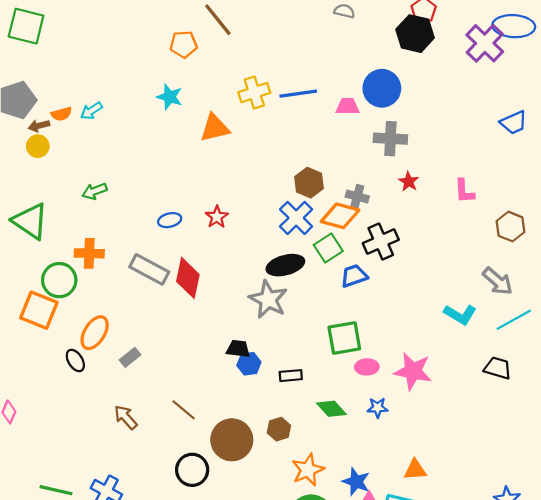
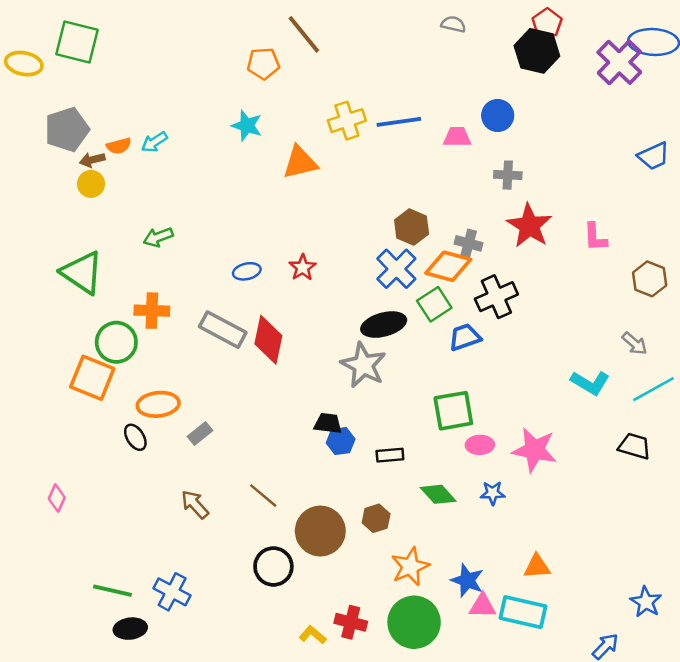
blue circle: (382, 88) -> (498, 115), size x0.7
gray cross: (390, 139) -> (508, 175), size x0.7
red star: (409, 182) -> (529, 226), size x1.8
gray arrow: (498, 281) -> (634, 344), size x0.7
orange ellipse: (95, 333) -> (158, 404), turned 52

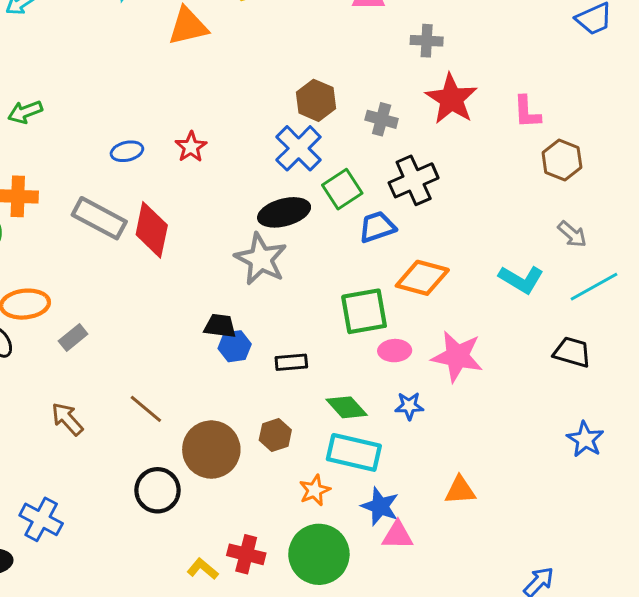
orange diamond: (448, 266) -> (422, 278), moved
brown hexagon: (650, 279) -> (562, 160), moved
orange star: (410, 567) -> (315, 490), size x0.7
blue star: (646, 602) -> (585, 439), moved
cyan rectangle: (523, 612) -> (354, 452), moved

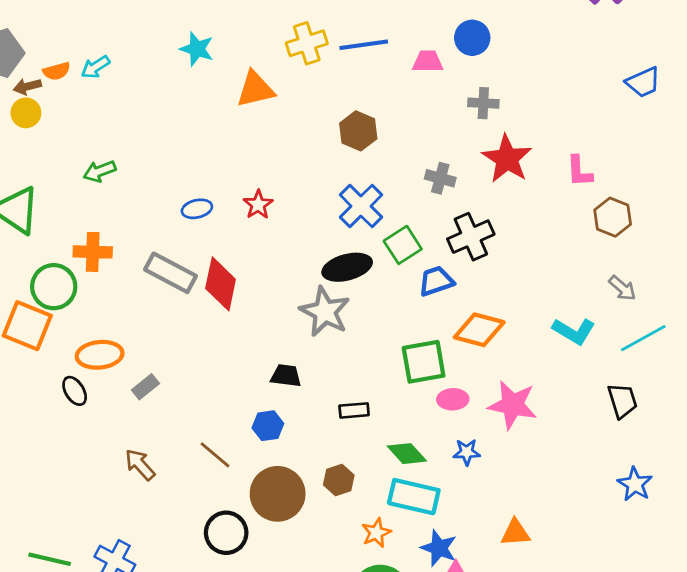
brown hexagon: (316, 100) -> (358, 131), moved
blue hexagon: (235, 346) -> (268, 426), moved
black trapezoid: (572, 352) -> (622, 401), turned 57

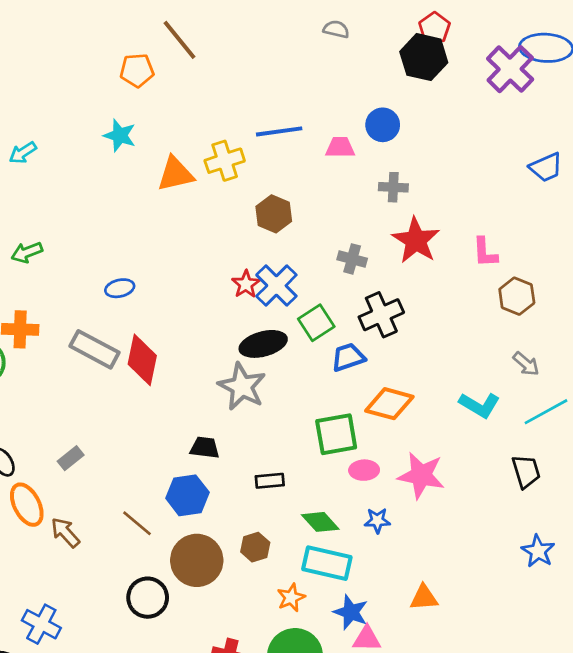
yellow cross: (307, 43) -> (225, 161), moved
red star: (258, 205) -> (246, 284), moved
orange ellipse: (100, 355) -> (27, 505), moved, turned 69
blue hexagon: (268, 426) -> (187, 495), size x1.4

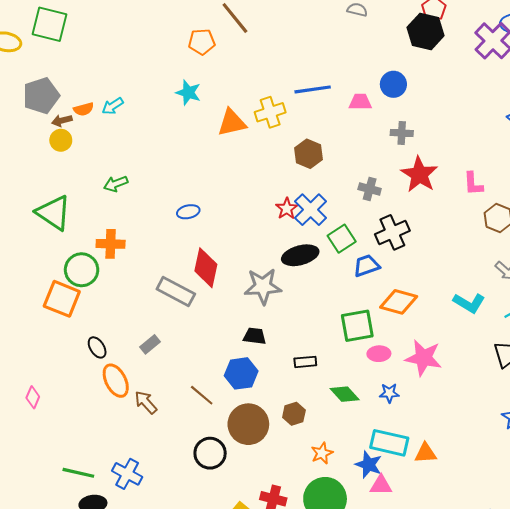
gray rectangle: (94, 349) -> (176, 292), moved
gray star: (242, 386) -> (263, 286), moved, turned -30
cyan rectangle: (327, 563) -> (389, 443), moved

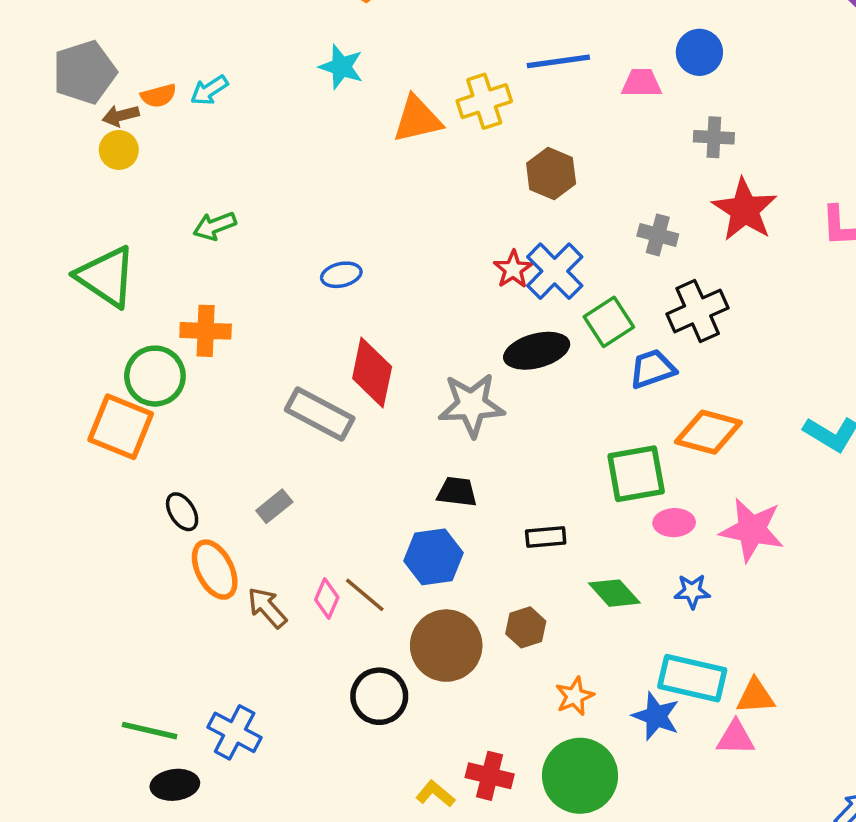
pink diamond: (33, 397) -> (327, 599), moved
pink triangle: (381, 485) -> (736, 738), moved

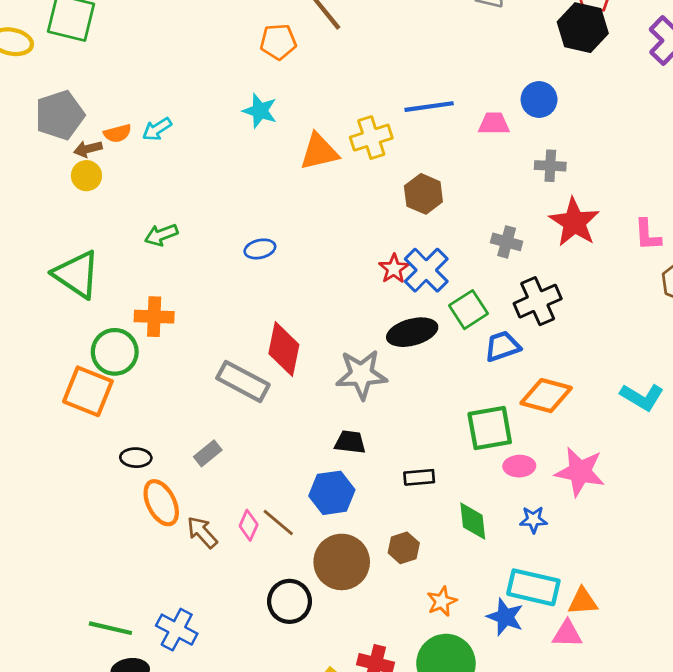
blue ellipse: (341, 275) -> (260, 249), moved
black ellipse: (182, 512) -> (136, 458), turned -56
green diamond: (614, 593) -> (473, 521), turned 36

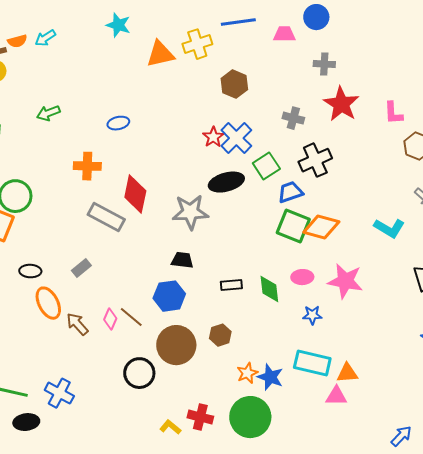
orange cross: (154, 317) -> (87, 166), moved
green square: (490, 428) -> (293, 226), moved, turned 32
green diamond: (473, 521) -> (269, 289), moved
blue star: (505, 617) -> (270, 377), moved

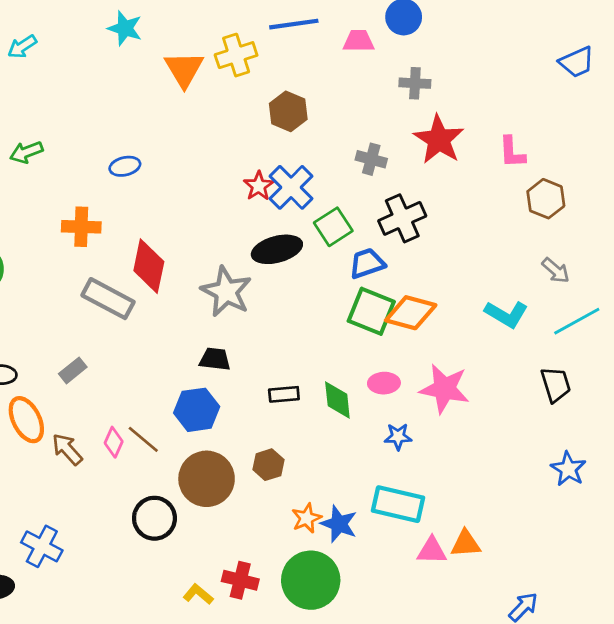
orange triangle: (160, 54) -> (184, 69), turned -48
gray star: (190, 212) -> (226, 292), turned 30
orange triangle: (347, 373) -> (466, 544), moved

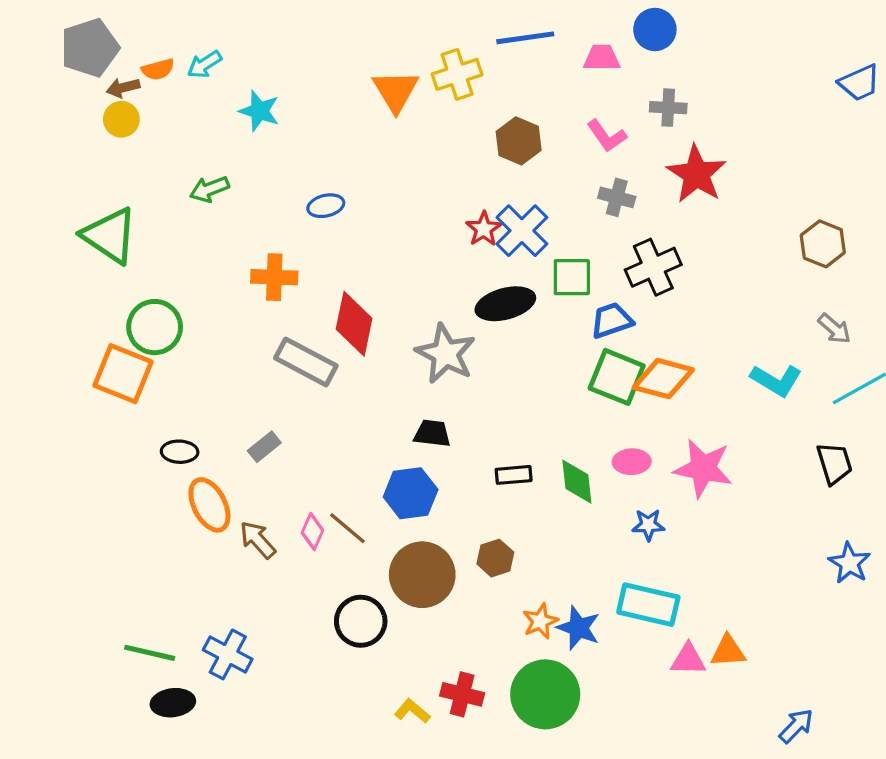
cyan star: (125, 28) -> (259, 111), moved
pink L-shape: (512, 152) -> (607, 136), moved, turned -32
green square: (333, 227) -> (572, 277), turned 33

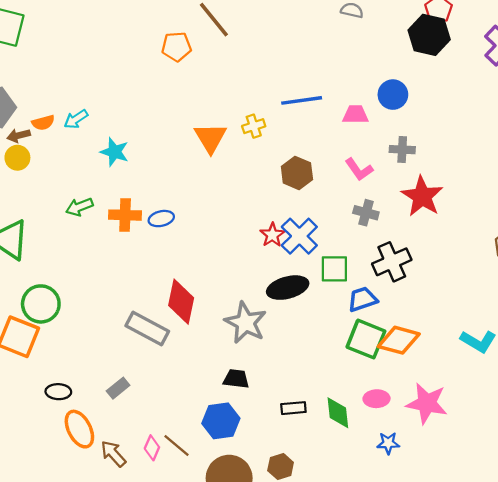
yellow cross: (457, 74) -> (254, 126), size x0.7
orange cross: (274, 277) -> (125, 215), moved

